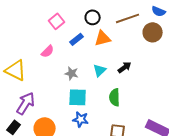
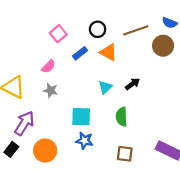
orange triangle: (103, 38) -> (108, 52), turned 42
gray star: (72, 73) -> (51, 90), moved

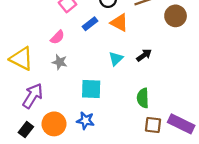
green semicircle: (122, 117) -> (143, 98), moved
blue star: (84, 141) -> (86, 121), moved
black rectangle: (11, 149) -> (26, 130), moved
brown square: (125, 154) -> (153, 125), moved

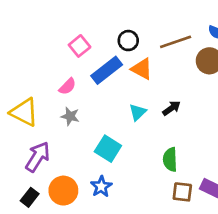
blue rectangle: (90, 24) -> (107, 70), size x1.6
cyan square: (91, 89) -> (108, 149), turned 30
blue star: (86, 121) -> (101, 186), turned 30

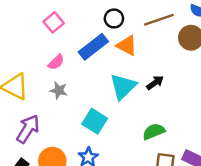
pink square: (80, 46) -> (54, 22), moved
cyan triangle: (138, 112) -> (123, 87), size x1.6
green semicircle: (170, 159) -> (154, 131), turned 70

